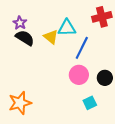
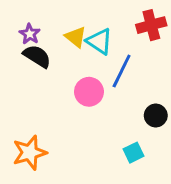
cyan triangle: (67, 28) -> (99, 41), turned 36
yellow triangle: (51, 37) -> (76, 37), moved
pink circle: (79, 75) -> (89, 92), moved

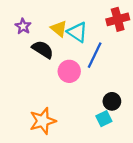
black semicircle: (37, 56) -> (43, 49), moved
black circle: (156, 116) -> (112, 101), moved
orange star: (30, 153) -> (43, 121), moved

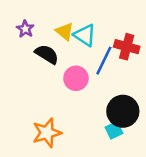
red cross: (118, 19) -> (127, 47), moved, turned 30
black circle: (112, 101) -> (123, 111), size x1.6

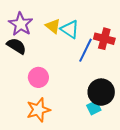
purple star: (25, 29) -> (21, 24), size x1.6
black semicircle: (47, 54) -> (16, 46), moved
pink circle: (76, 78) -> (38, 77), moved

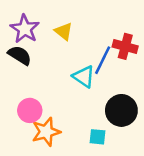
cyan triangle: (70, 29) -> (84, 77), moved
pink circle: (38, 77) -> (30, 110), moved
cyan square: (94, 108) -> (98, 137), moved, turned 32

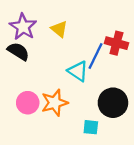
orange star: (46, 132) -> (55, 103), moved

